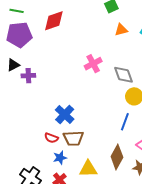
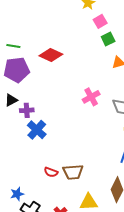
red diamond: (54, 21) -> (51, 55), turned 45
blue cross: (65, 114) -> (37, 130), moved
blue star: (60, 158) -> (17, 194), moved

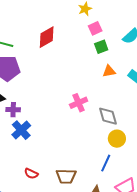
red diamond: (51, 55) -> (47, 37), moved, turned -60
brown trapezoid: (73, 172) -> (66, 176), moved

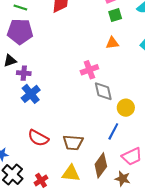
orange triangle: (109, 71) -> (112, 43), moved
gray diamond: (108, 116) -> (103, 91), moved
red semicircle: (31, 174) -> (38, 138), size x1.5

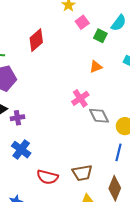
green square: (115, 15) -> (100, 36), moved, turned -32
blue cross: (31, 94) -> (21, 150), moved

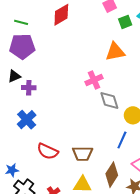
green square: (100, 36) -> (125, 22), turned 32
orange triangle: (96, 67) -> (115, 52), size x1.5

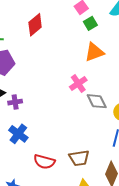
green square: (125, 22) -> (90, 23), moved

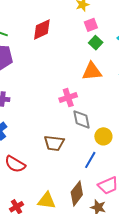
green square: (90, 23) -> (96, 43), turned -32
brown trapezoid: (79, 158) -> (54, 143), moved

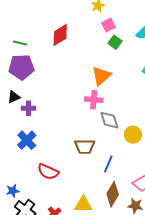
orange triangle: (92, 71) -> (101, 76), moved, turned -30
pink cross: (68, 98) -> (94, 100), turned 30
blue line: (90, 160) -> (108, 164), moved

